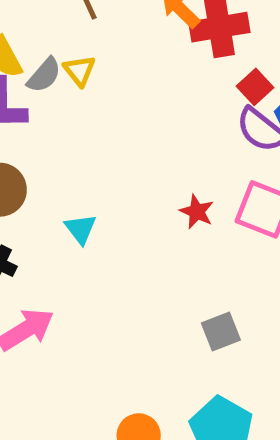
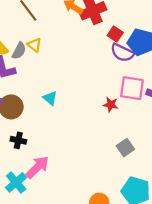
red star: (197, 212) -> (111, 105), moved
cyan triangle: (80, 229) -> (50, 98), moved

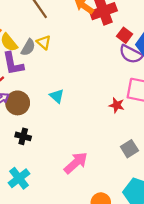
pink arrow: (37, 167) -> (76, 163), moved

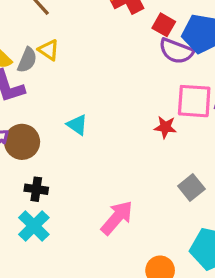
cyan cross: (19, 178) -> (34, 226), moved

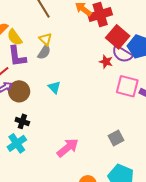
red square: (164, 25) -> (118, 37), size x1.6
gray semicircle: (27, 60) -> (44, 52), moved
red star: (165, 127) -> (106, 62), moved

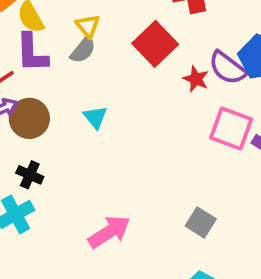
red square: (118, 37) -> (155, 44), moved
gray square: (116, 138) -> (201, 222), turned -35

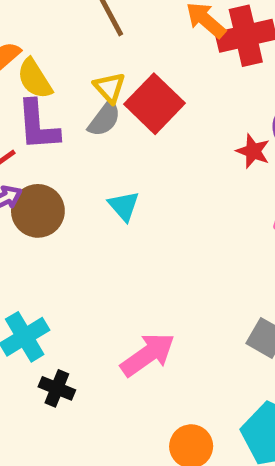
red square: (155, 44) -> (155, 104), moved
black cross: (30, 175) -> (57, 388), moved

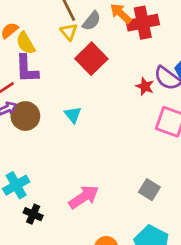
yellow triangle: (110, 88) -> (69, 32), moved
gray semicircle: (104, 119) -> (92, 21), moved

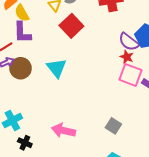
red star: (145, 86) -> (127, 57), moved
cyan triangle: (73, 115) -> (56, 68), size x1.5
pink arrow: (84, 197) -> (63, 130), turned -135

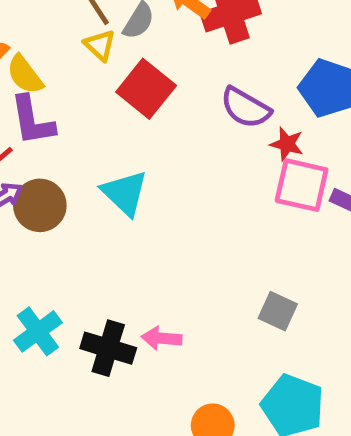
purple semicircle: (129, 42) -> (246, 108), moved
pink arrow: (63, 130) -> (161, 338), size x0.7
black cross: (25, 143) -> (108, 348), moved, size x1.5

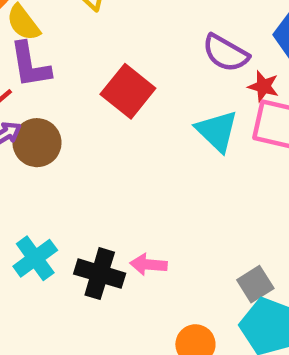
red square: (146, 89) -> (128, 91), moved
cyan triangle: (125, 193) -> (217, 131), moved
gray square: (278, 311) -> (255, 284), moved, turned 33

